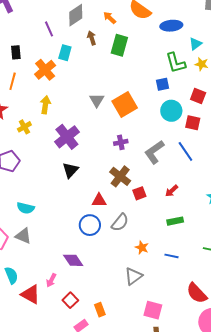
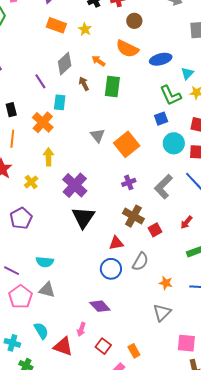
gray triangle: (97, 100) -> (97, 135), moved
black triangle: (70, 170) -> (83, 218), size x1.4

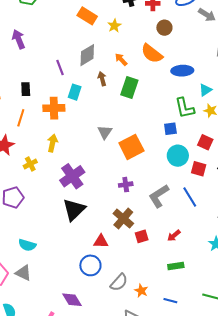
orange cross: (43, 122) -> (54, 108), turned 35
gray semicircle: (140, 262) -> (119, 282), moved

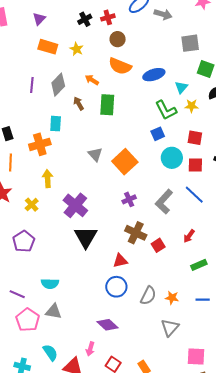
brown circle: (164, 28) -> (118, 39), moved
purple line: (60, 67) -> (32, 85), moved, turned 42

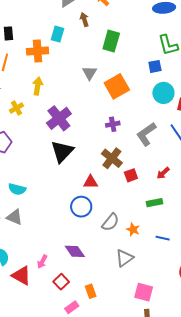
green rectangle: (107, 105) -> (111, 41), moved
green rectangle: (199, 265) -> (155, 203), moved
purple diamond: (108, 325) -> (75, 251), moved

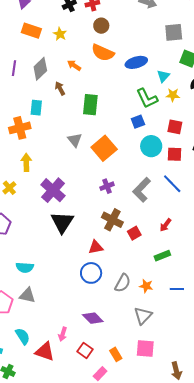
pink square: (144, 292) -> (145, 349), moved

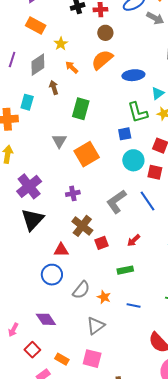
yellow star: (60, 34) -> (61, 44), moved
orange semicircle: (103, 53) -> (102, 60), turned 105
purple cross: (107, 186) -> (73, 193), moved
orange rectangle: (116, 354) -> (62, 359), turned -40

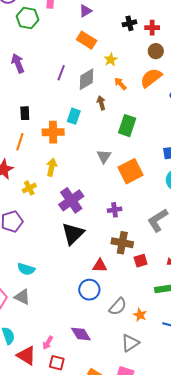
brown cross: (82, 226) -> (122, 243), turned -30
red square: (32, 350) -> (57, 363), moved, turned -35

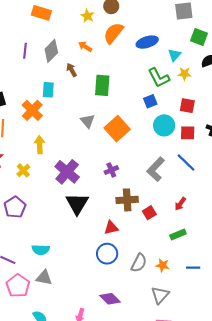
yellow star: (111, 60) -> (87, 16), moved
orange cross: (53, 132) -> (32, 110), turned -30

